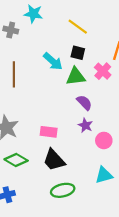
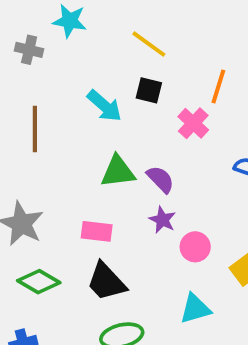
green triangle: (76, 77) -> (118, 172), moved

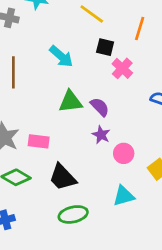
orange line: (218, 87) -> (140, 29), moved
black square: (149, 90) -> (105, 47), moved
pink rectangle: (97, 231) -> (39, 141), moved

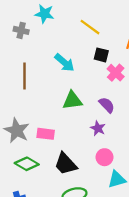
purple semicircle: (100, 107) -> (107, 105), moved
pink circle: (124, 153) -> (105, 157), moved

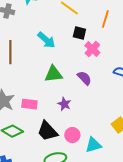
purple star: (98, 128) -> (64, 104), moved
pink circle: (105, 157) -> (72, 135), moved

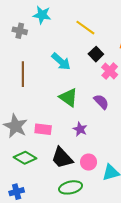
black square: (79, 33) -> (96, 54), turned 32
green triangle: (53, 74) -> (68, 97), turned 42

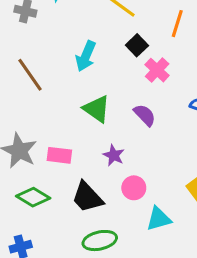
cyan arrow: (61, 61) -> (86, 56), turned 72
brown line: (23, 74) -> (30, 75), turned -35
pink circle: (89, 162) -> (134, 188), moved

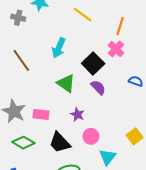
black square: (137, 45) -> (93, 64), moved, size x1.5
pink cross: (157, 70) -> (116, 49), moved
cyan triangle: (159, 219) -> (108, 157), turned -36

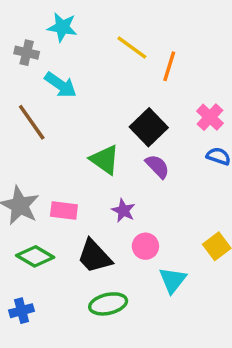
orange line: (120, 26) -> (169, 66), moved
cyan arrow: (59, 48) -> (61, 85), moved, turned -78
pink cross: (116, 49) -> (210, 117), moved

